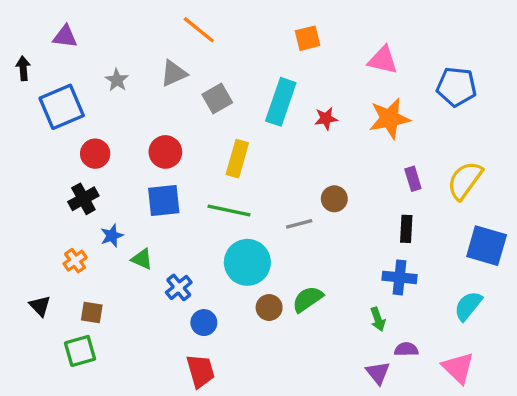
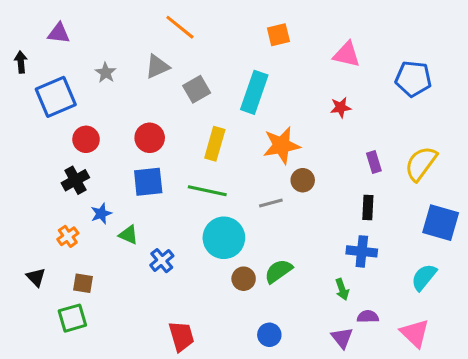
red star: (326, 119) -> (341, 107), moved
orange star: (390, 119) -> (281, 145), moved
blue circle: (204, 323) -> (269, 335), moved

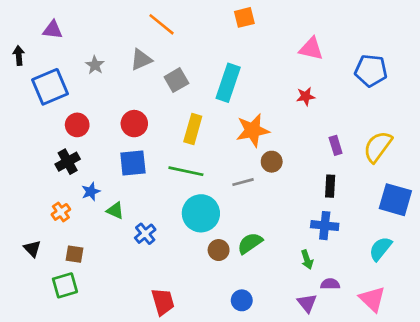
orange square: (278, 35) -> (244, 17), moved

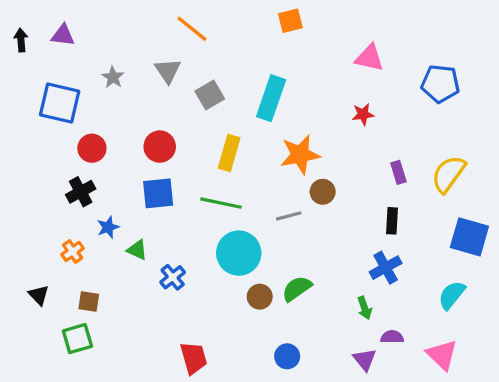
black arrow: (19, 56) -> (21, 40), moved
gray triangle: (141, 60) -> (168, 71), turned -40
blue square: (50, 87) -> (60, 103), turned 36
blue cross: (325, 226) -> (386, 268), turned -35

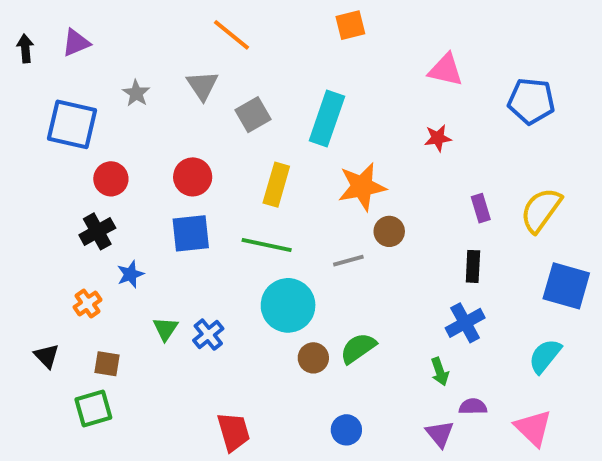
purple triangle: (63, 35) -> (76, 43), turned -30
green triangle: (137, 250) -> (165, 329), moved, turned 40

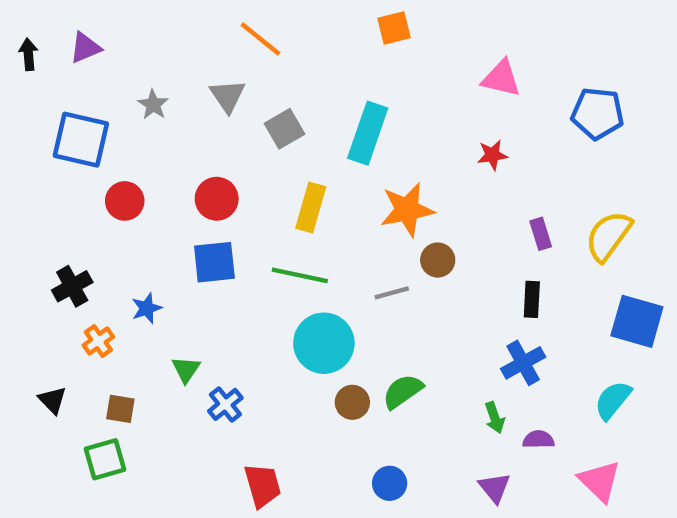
black cross: (97, 231) -> (72, 286), moved
blue cross: (208, 335) -> (225, 404), moved
purple semicircle: (473, 407) -> (538, 440), moved

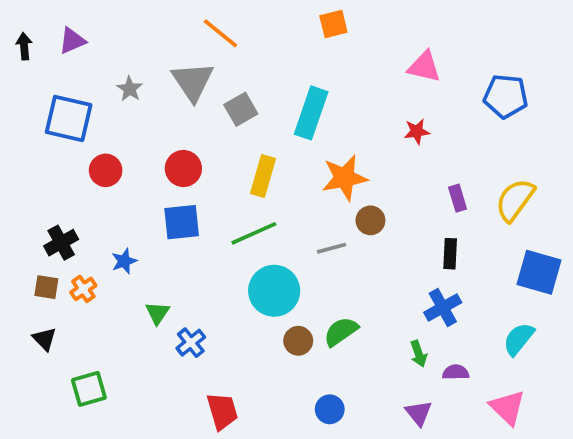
gray triangle: (228, 96) -> (193, 81), size x1.4
green line: (300, 275) -> (254, 233), turned -36
brown square: (120, 409) -> (46, 287), moved

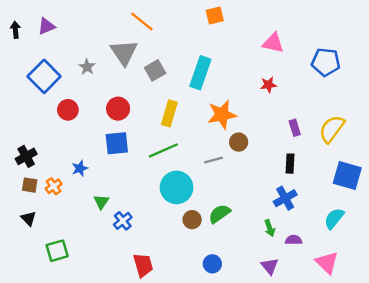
gray star: (130, 89) -> (87, 67), moved
blue square: (69, 118) -> (44, 76), turned 32
black cross: (61, 243) -> (26, 156), moved

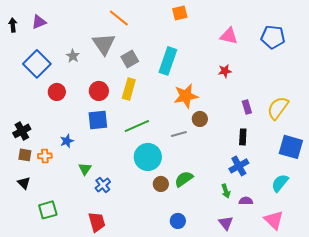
blue pentagon: (326, 62) -> (273, 37), moved
yellow rectangle: (169, 113) -> (129, 89), moved
orange cross: (54, 186) -> (45, 156), turned 32
red trapezoid: (143, 265) -> (97, 222), moved

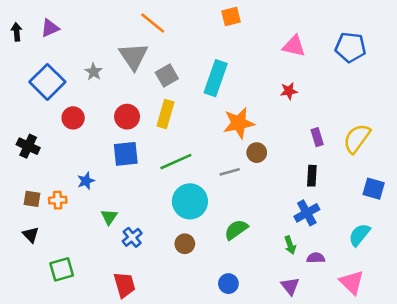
black cross: (22, 131) -> (28, 146), moved, turned -36
blue square: (291, 147) -> (374, 189), size x0.7
brown circle: (161, 184) -> (185, 244), moved

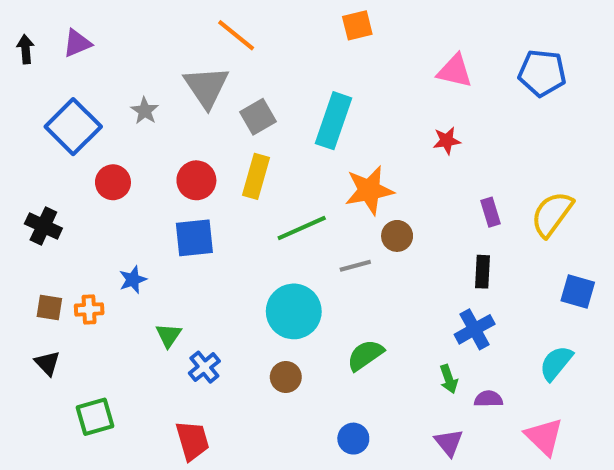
green line: (176, 162) -> (302, 228), moved

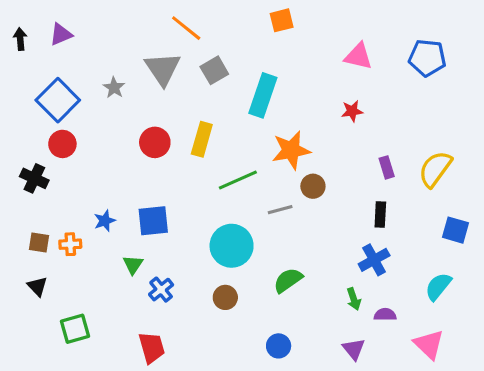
gray square: (258, 117) -> (214, 70), moved
red circle: (113, 182) -> (62, 144), moved
blue square: (194, 238) -> (153, 221), moved

